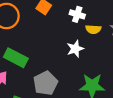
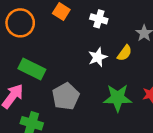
yellow semicircle: (93, 29) -> (125, 53), moved, turned -56

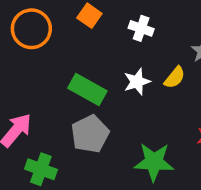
green rectangle: (32, 69) -> (87, 89), moved
green star: (118, 98) -> (154, 162), moved

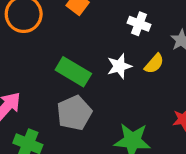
white cross: (141, 28) -> (139, 24), moved

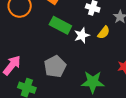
green rectangle: (73, 72) -> (60, 25), moved

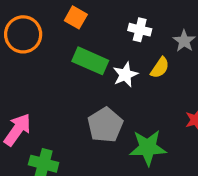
gray pentagon: (55, 66) -> (105, 125), moved

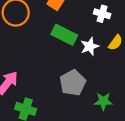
green star: (148, 148) -> (103, 101), size x0.7

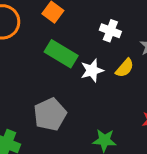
gray pentagon: (73, 83) -> (50, 114), moved

